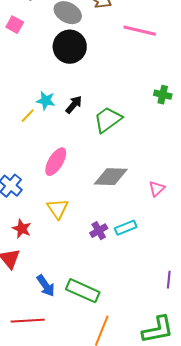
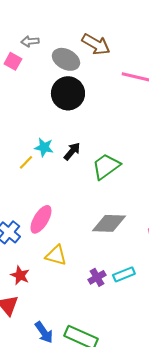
pink square: (15, 25) -> (13, 61), moved
pink ellipse: (56, 162) -> (41, 219), moved
yellow triangle: (58, 209) -> (56, 255), turned -40

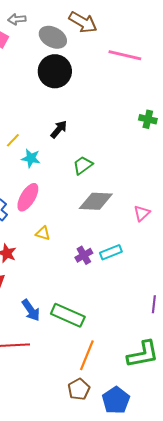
cyan star: (44, 147) -> (31, 158), moved
green trapezoid: (106, 166) -> (83, 165), moved, size x0.7
yellow triangle: (56, 255) -> (43, 233), size x0.7

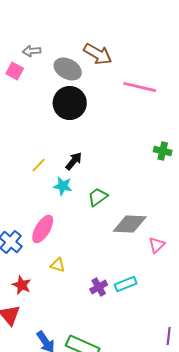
yellow line: (13, 140) -> (39, 165), moved
cyan star: (31, 158) -> (63, 186), moved
gray diamond: (96, 201) -> (130, 224), moved

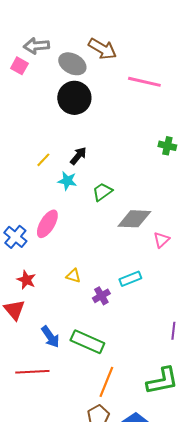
gray arrow: (32, 51) -> (36, 46), size x1.4
yellow triangle: (58, 265) -> (73, 276), moved
purple cross: (99, 287) -> (101, 296), moved

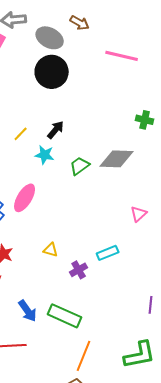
brown arrow: (102, 49) -> (80, 23), size x0.7
gray diamond: (134, 219) -> (117, 159), moved

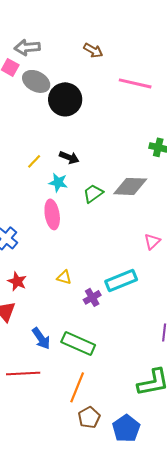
gray ellipse: (50, 38) -> (36, 81), moved
black arrow: (56, 130) -> (69, 157), turned 72
pink ellipse: (25, 198) -> (52, 214), moved, turned -40
cyan rectangle: (108, 253) -> (121, 280), size x1.4
orange line: (84, 356) -> (77, 387), moved

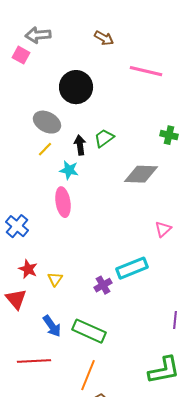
gray ellipse: (36, 81) -> (47, 122), moved
black arrow: (69, 157) -> (80, 145), turned -120
green trapezoid: (93, 193) -> (104, 138), moved
yellow triangle: (64, 277) -> (55, 279), moved, turned 49

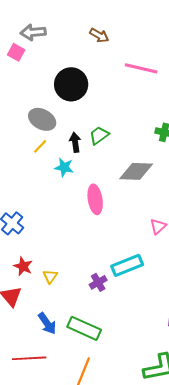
pink ellipse: (63, 202) -> (95, 199), moved

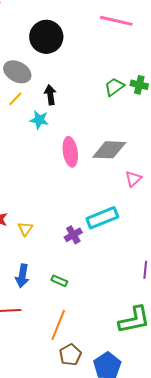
green trapezoid: (99, 135) -> (114, 87), moved
gray diamond: (136, 171) -> (109, 150), moved
blue arrow: (47, 323) -> (22, 276), turned 45
green rectangle: (84, 328) -> (59, 281), size x0.5

